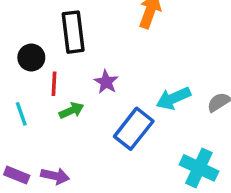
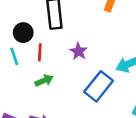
green arrow: (71, 110) -> (44, 80), moved
cyan line: (21, 114) -> (14, 56), moved

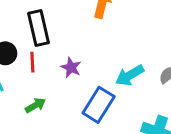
red line: (40, 52) -> (32, 62), moved

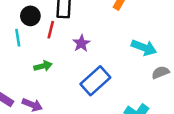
cyan arrow: (130, 75) -> (144, 48), moved, turned -145

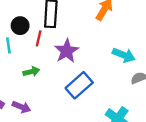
purple star: (81, 43) -> (67, 51), size x1.5

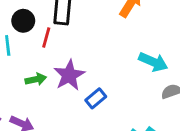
purple star: (67, 51) -> (69, 75), moved
blue rectangle: (79, 85) -> (96, 98), size x0.6

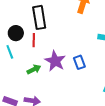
blue rectangle: (96, 98) -> (79, 62), moved, turned -56

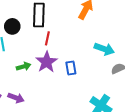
red line: (34, 40) -> (47, 38), moved

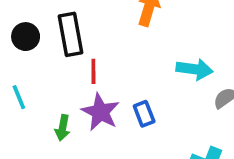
black circle: (12, 26) -> (26, 37), moved
green arrow: (24, 66) -> (63, 128), turned 128

